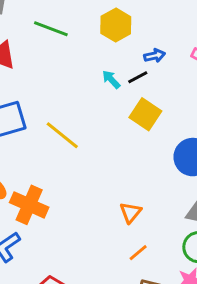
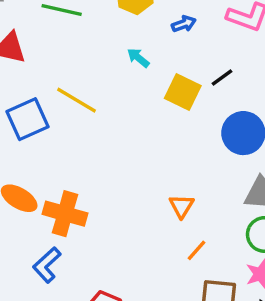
black line: (138, 77) -> (222, 78), moved
yellow line: (62, 135) -> (77, 100), moved

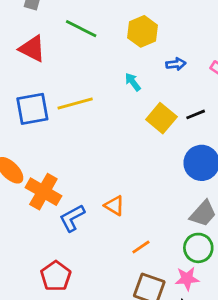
yellow line: (77, 100) -> (75, 104), turned -60
orange triangle: (182, 206) -> (114, 206), moved, turned -45
blue L-shape: (47, 265) -> (72, 218), moved

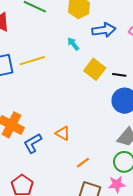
blue arrow: (176, 64) -> (104, 30), size x1.6
black line: (196, 114) -> (119, 75), moved, turned 32

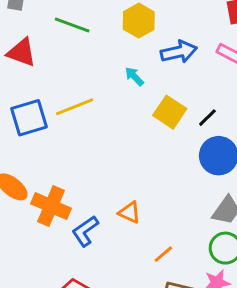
black line: (119, 75) -> (207, 118), turned -48

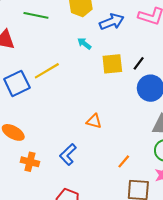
yellow square: (170, 112) -> (112, 64), turned -30
orange cross: (51, 206) -> (30, 162), moved, size x0.7
orange triangle: (130, 212) -> (94, 121), moved

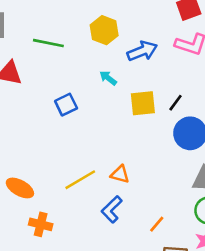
yellow line: (47, 71) -> (80, 180), moved
blue square: (17, 83) -> (66, 105), moved, size x0.7
blue L-shape: (68, 154) -> (112, 209), moved

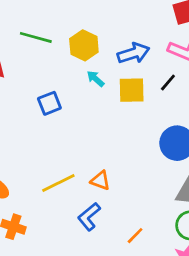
yellow hexagon: (104, 30) -> (84, 45), moved
yellow square: (143, 103) -> (132, 90), moved
black line: (175, 103) -> (168, 82), moved

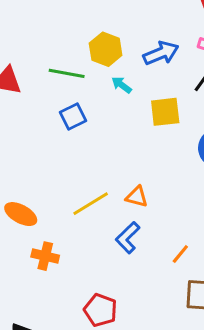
green line: (36, 37) -> (67, 73), moved
yellow square: (132, 90) -> (165, 112), moved

